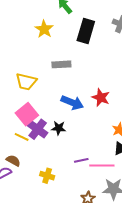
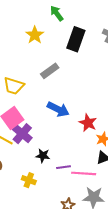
gray rectangle: (61, 64) -> (50, 71), turned -36
red star: (101, 98) -> (88, 123), moved
black star: (59, 128) -> (43, 156), moved

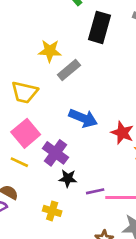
yellow star: (35, 35) -> (50, 51), moved, turned -30
purple cross: (22, 134) -> (55, 153), moved

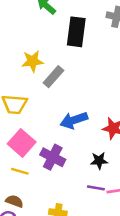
blue arrow: (83, 118) -> (74, 120), turned 148
black star: (68, 178) -> (99, 161), moved
purple line: (95, 191) -> (96, 188), turned 30

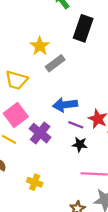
yellow star: (32, 61) -> (40, 46), turned 30
purple line: (96, 188) -> (76, 125), moved

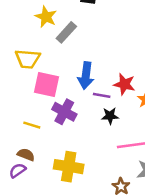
blue arrow: (65, 105) -> (86, 76), turned -65
pink square: (16, 115) -> (47, 85), moved, turned -30
yellow cross: (35, 182) -> (69, 167), size x1.6

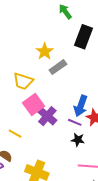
blue arrow: (86, 76) -> (81, 106), moved
pink square: (47, 85) -> (34, 105), turned 30
purple cross: (64, 112) -> (47, 116), moved

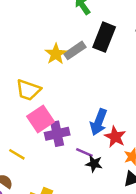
gray rectangle: (58, 67) -> (75, 50), moved
purple cross: (47, 116) -> (57, 134), turned 36
purple line: (75, 122) -> (84, 152), moved

